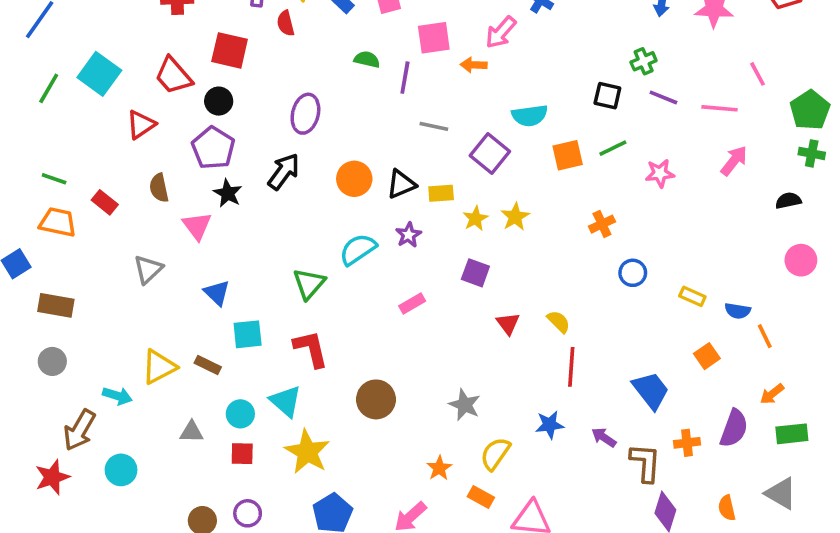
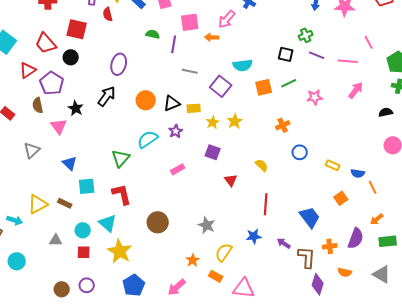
purple pentagon: (213, 148) -> (52, 83), moved
yellow semicircle: (559, 322) -> (262, 165), moved
orange semicircle: (727, 508) -> (345, 272), moved, turned -64

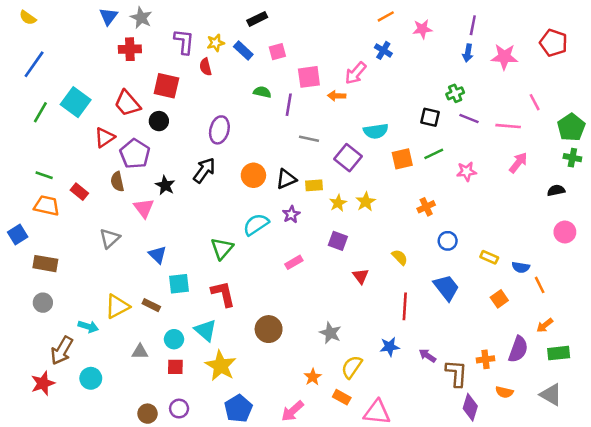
blue trapezoid: (310, 217) -> (446, 287), moved

